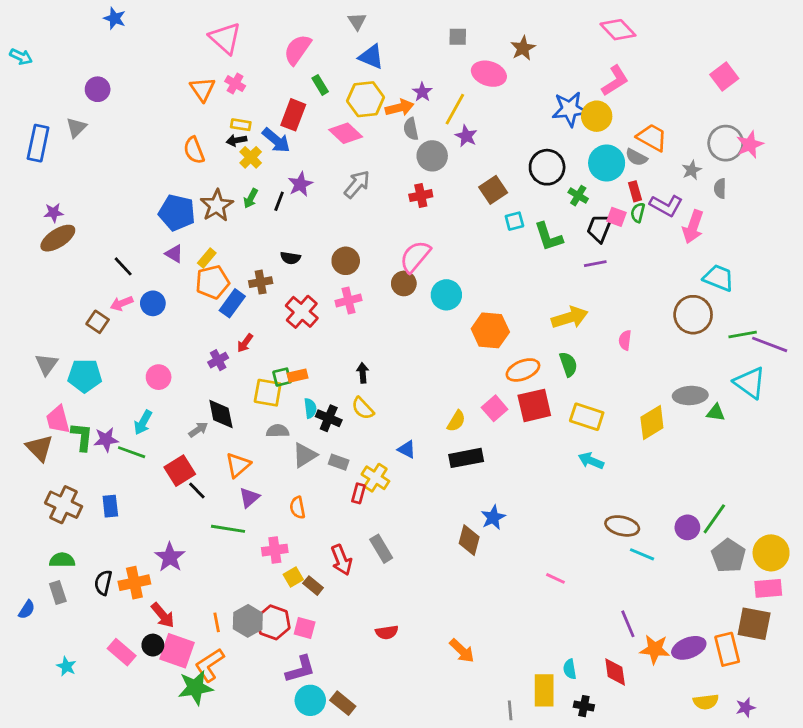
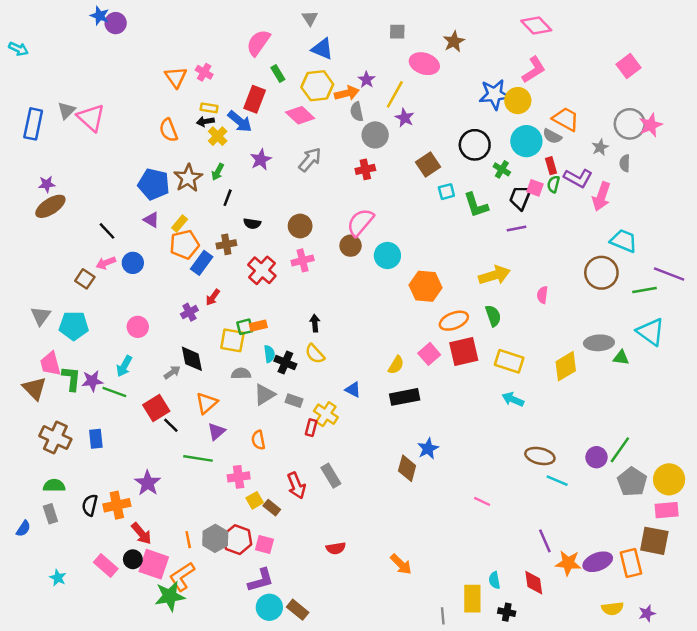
pink triangle: (225, 38) -> (91, 118), moved
purple circle: (98, 89) -> (116, 23), moved
black line: (279, 201) -> (228, 198), moved
purple line: (770, 344) -> (669, 274), moved

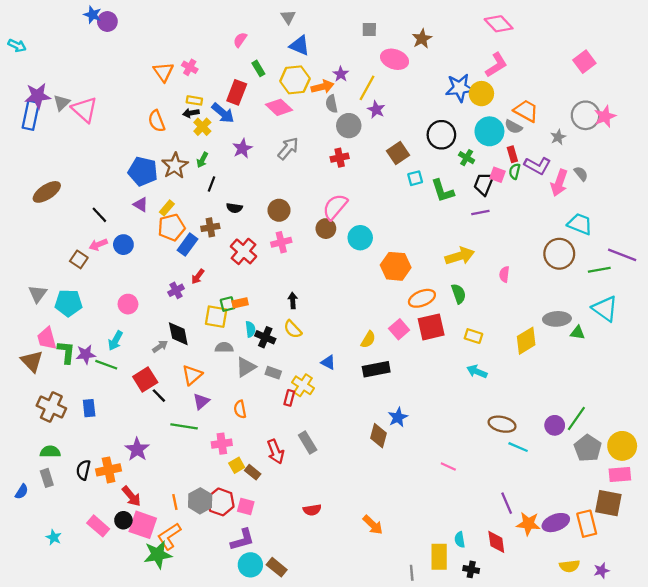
pink semicircle: (258, 43) -> (240, 40), size x0.6
gray semicircle: (625, 163) -> (581, 174), moved, turned 140
purple star: (47, 184) -> (38, 96), moved, size x1.6
yellow rectangle: (509, 361) -> (473, 336), size x0.7

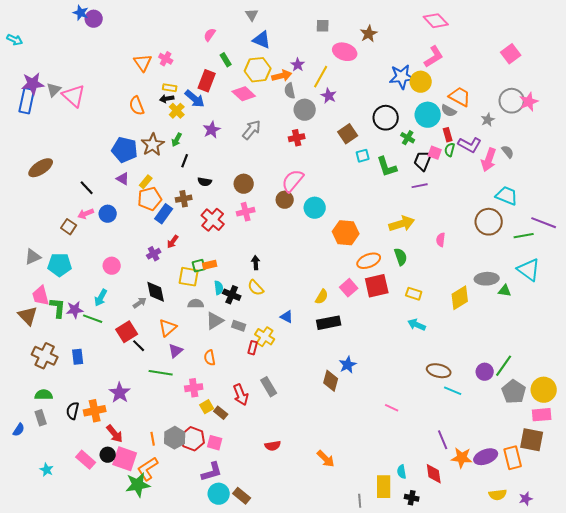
gray triangle: (38, 294) -> (33, 257), turned 30

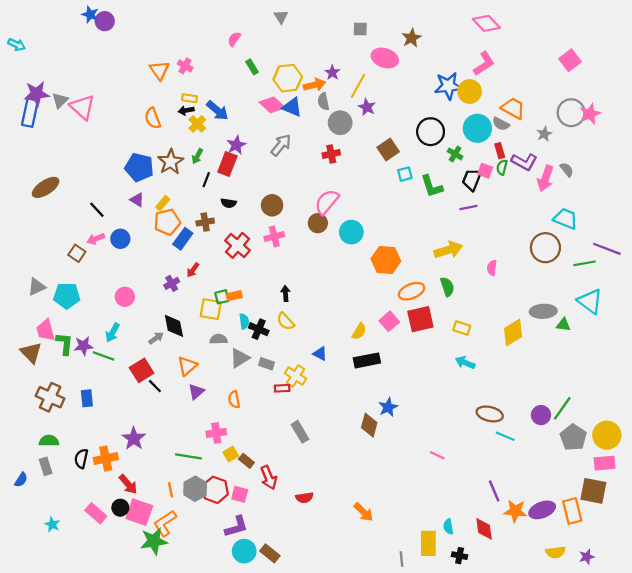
blue triangle: (262, 40) -> (292, 107), moved
red rectangle: (207, 81) -> (227, 164), moved
red rectangle: (253, 348) -> (282, 388), turned 72
green line: (161, 373) -> (188, 456), moved
red arrow: (241, 395) -> (269, 478), moved

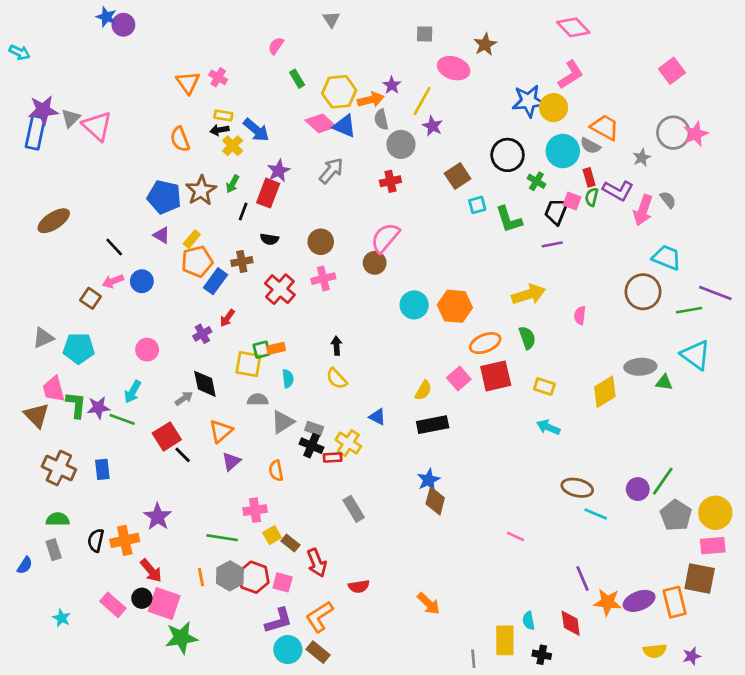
cyan circle: (351, 232) -> (414, 305), moved
black cross: (259, 329) -> (312, 446), moved
blue star: (388, 407) -> (429, 480), moved
orange L-shape: (165, 523) -> (319, 617), moved

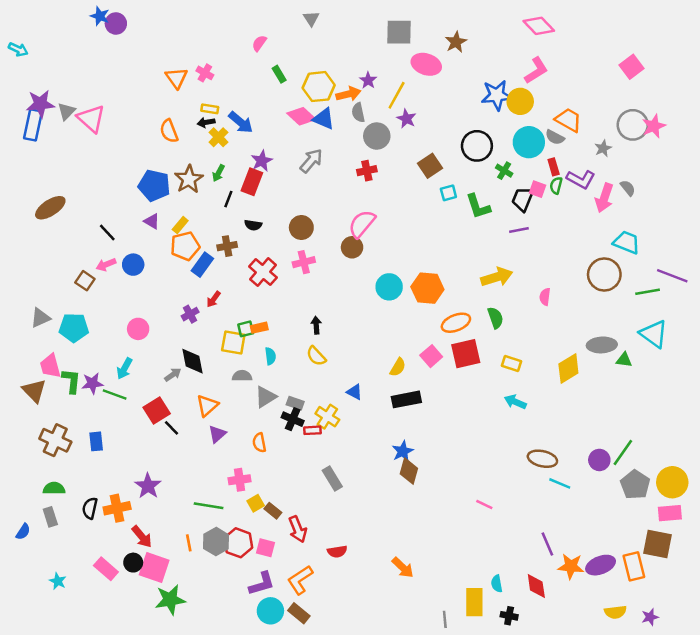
gray square: (425, 34) -> (399, 32), size x1.6

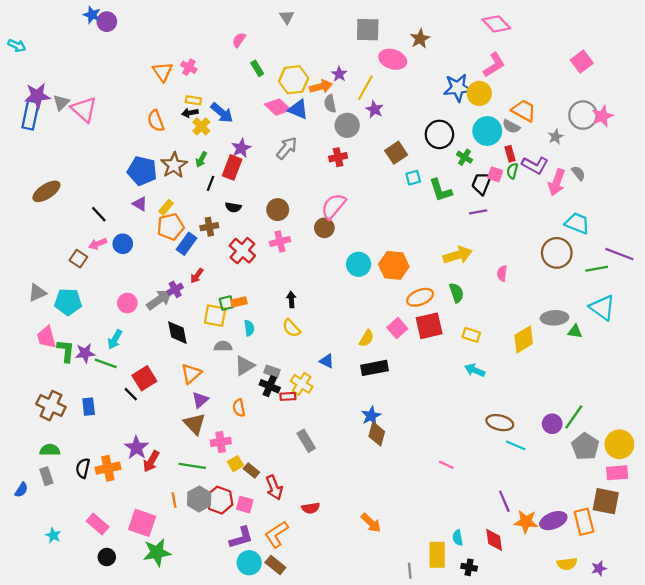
gray arrow: (173, 375) -> (159, 300), moved, size x1.6
brown triangle: (34, 391) -> (195, 424), moved
black line: (171, 428) -> (131, 394), moved
red arrow: (142, 537) -> (151, 461), moved, turned 70
black circle: (133, 563) -> (107, 557), moved

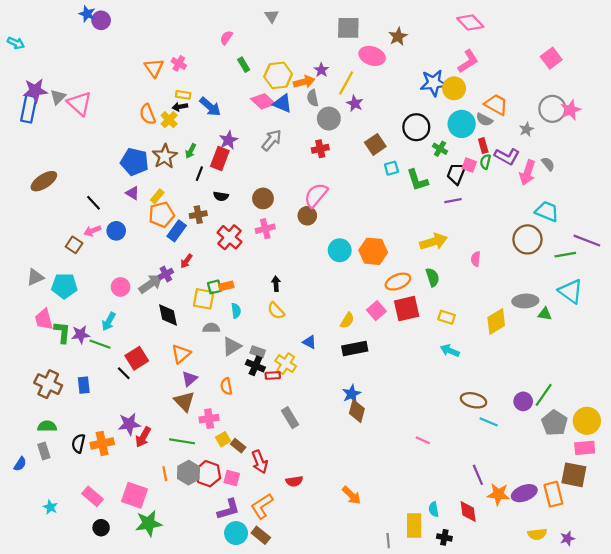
yellow cross: (201, 126) -> (169, 120), moved
purple star: (136, 448) -> (129, 424), turned 30

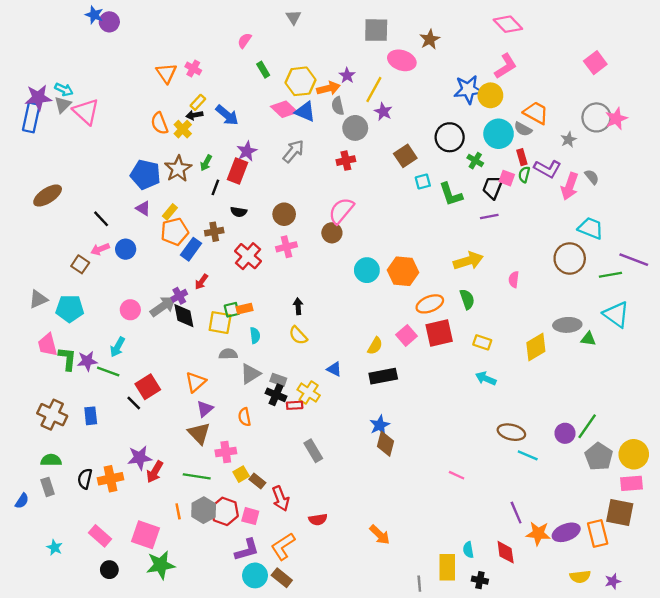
cyan arrow: (16, 43) -> (64, 89), moved
yellow rectangle: (183, 95) -> (198, 102), turned -56
black diamond: (168, 315) -> (184, 316), moved

